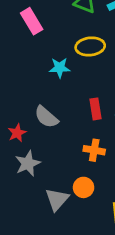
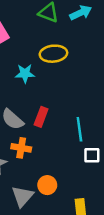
red rectangle: (95, 109) -> (41, 117), moved, turned 30
orange cross: (94, 150) -> (21, 148), moved

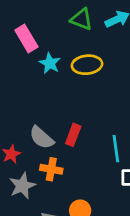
cyan star: (25, 73) -> (50, 63), moved, turned 30

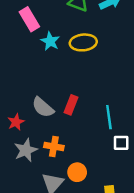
orange cross: (51, 169) -> (54, 147), moved

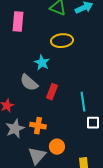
pink rectangle: (29, 19) -> (18, 22), turned 36
cyan star: (50, 41) -> (42, 63), moved
gray semicircle: (43, 107) -> (29, 83), moved

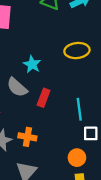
yellow ellipse: (62, 41) -> (77, 51), moved
orange circle: (57, 147) -> (77, 158), moved

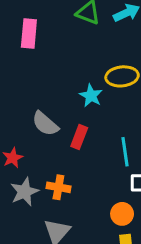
cyan star: (32, 64) -> (91, 96), moved

